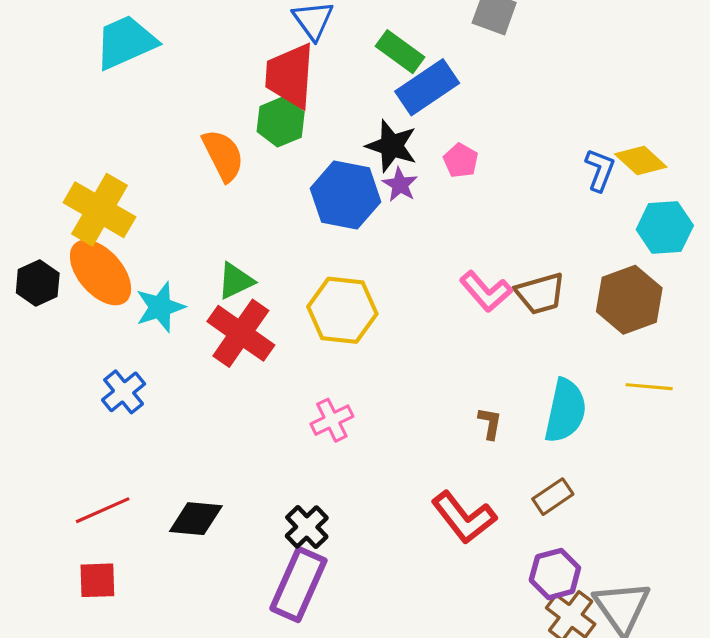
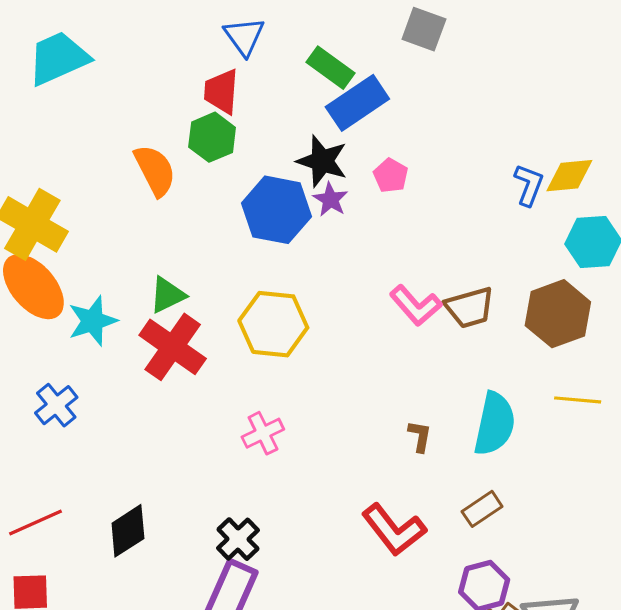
red trapezoid: (290, 76) -> (221, 91), size x0.7
yellow diamond: (641, 160) -> (569, 176), turned -48
black diamond: (196, 519) -> (128, 531), turned -38

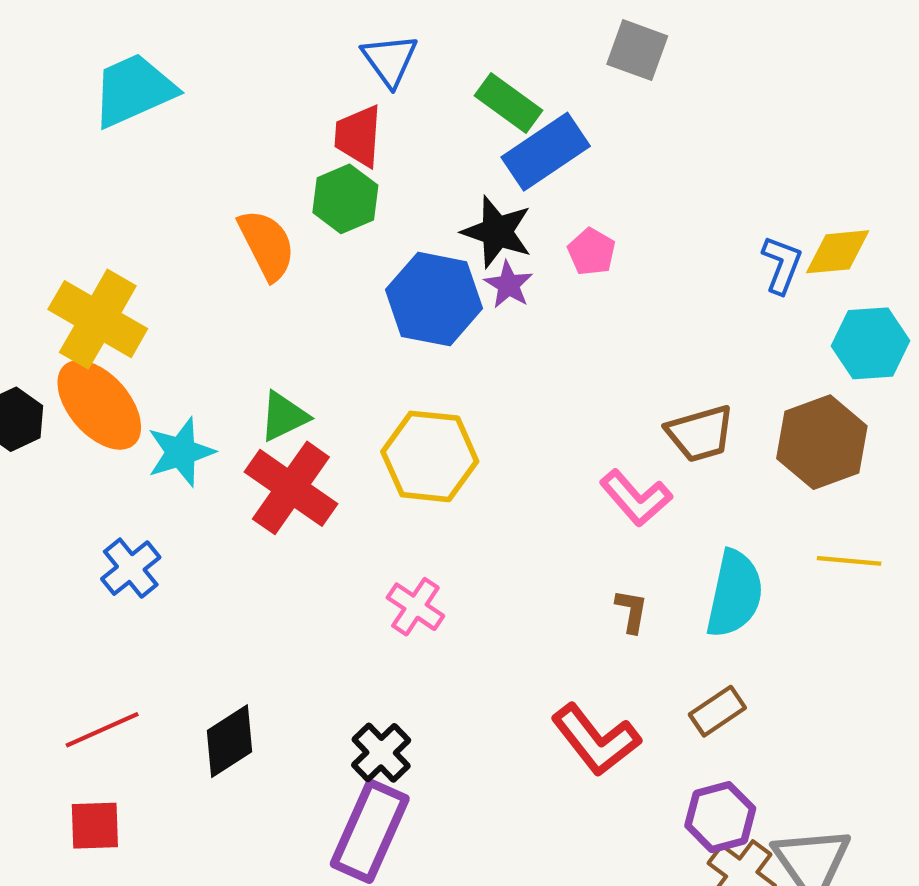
pink L-shape: (416, 305) -> (636, 498), moved
pink cross: (263, 433) -> (415, 607), turned -30

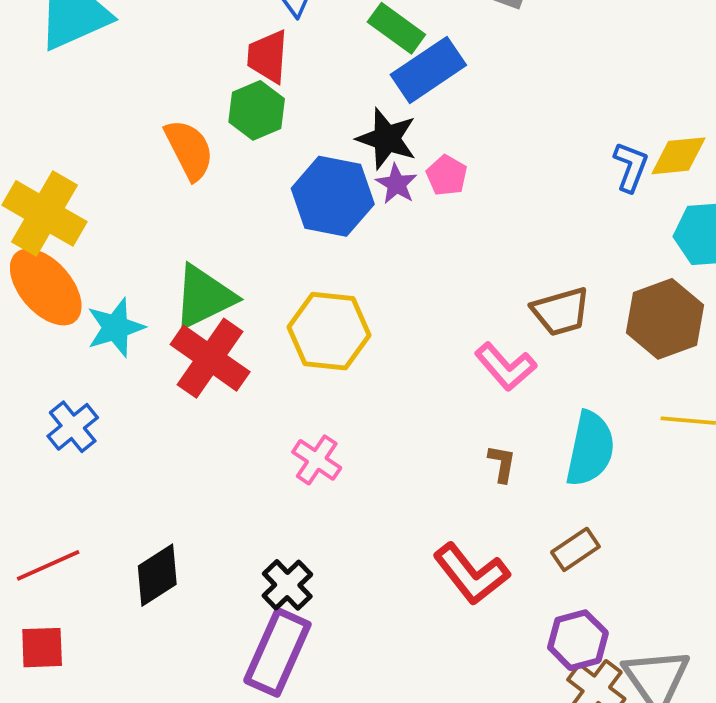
pink pentagon: (591, 252) -> (447, 175), moved
green triangle: (284, 416) -> (204, 297), size x1.5

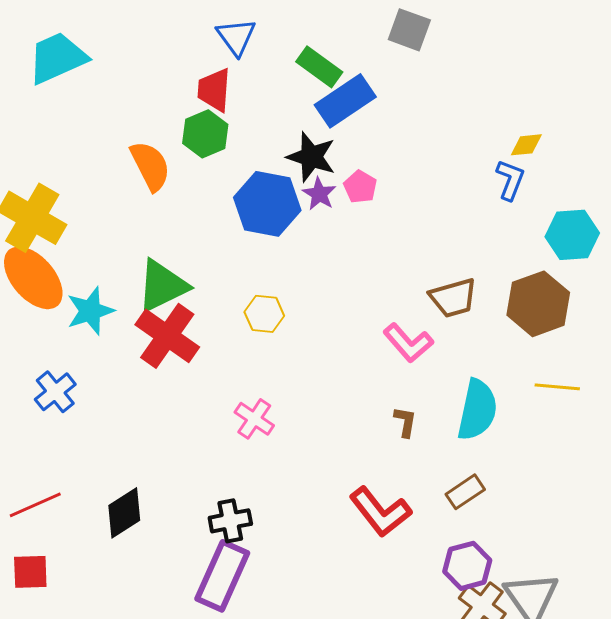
yellow diamond: (678, 156) -> (526, 145), moved, size x0.7
yellow hexagon: (329, 331) -> (264, 314), size x0.6
black cross: (287, 585) -> (230, 521), turned 33

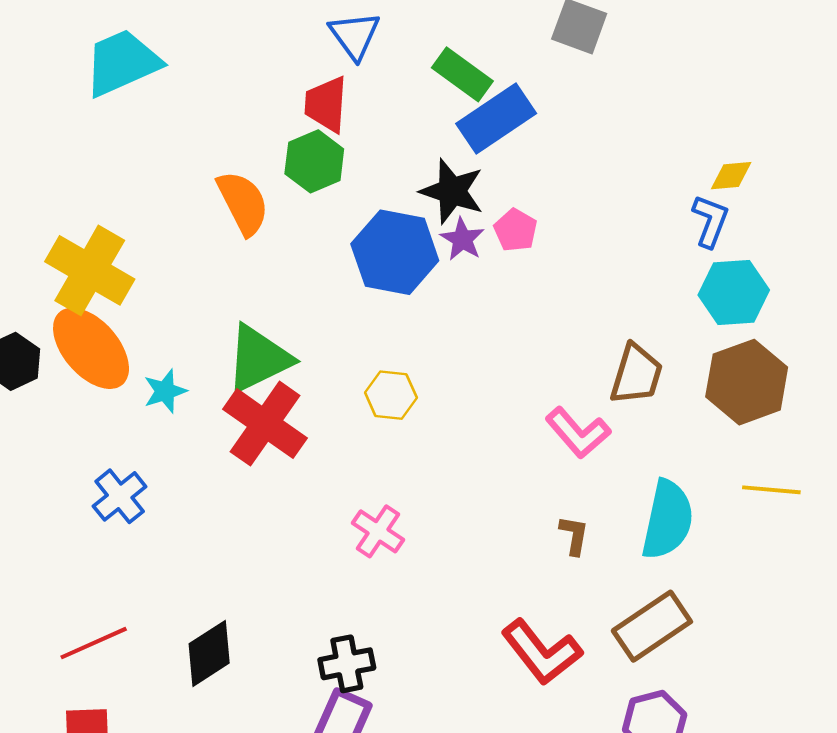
cyan hexagon: (572, 235) -> (734, 292), moved
brown trapezoid: (453, 298) -> (636, 374), turned -57
cyan star: (90, 311) -> (165, 391), size x0.7
brown rectangle: (465, 492) -> (652, 626), size x1.5

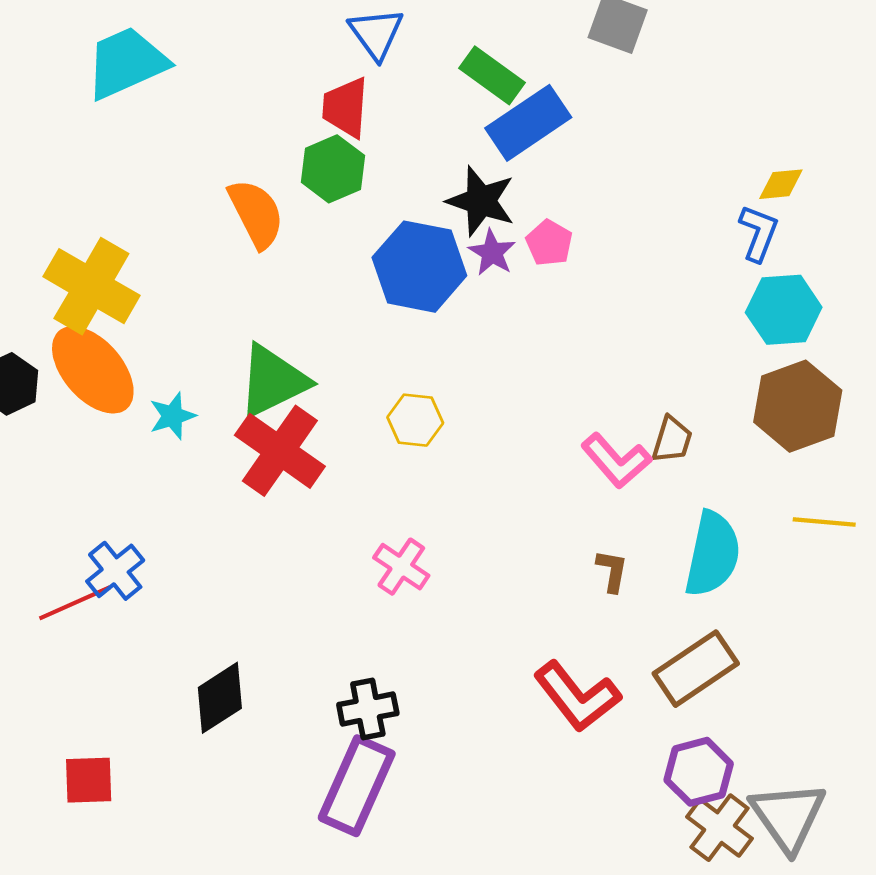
brown trapezoid: (636, 374) -> (672, 440), moved, size x0.7
blue cross: (120, 496) -> (115, 571), moved
red line: (94, 643) -> (75, 603), moved

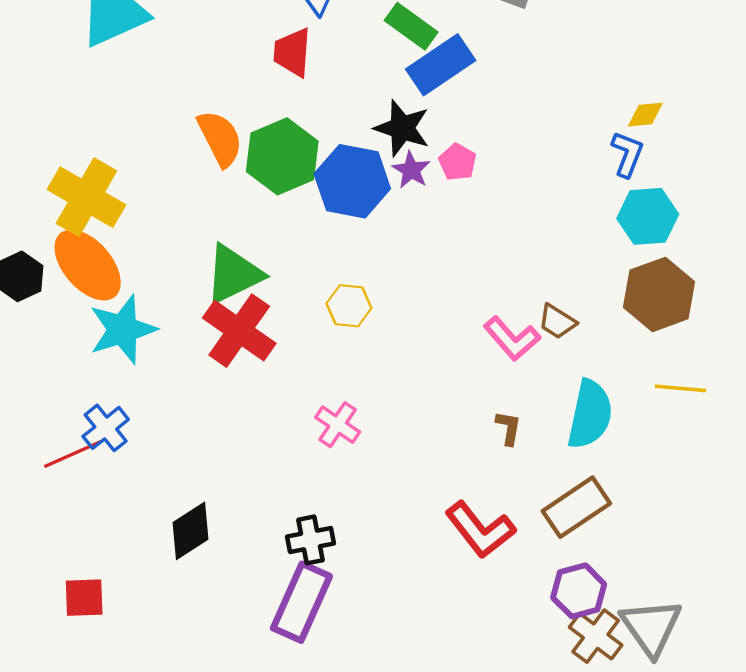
green hexagon: (333, 169) -> (282, 156), moved, size x1.4
cyan star: (172, 416) -> (123, 330), moved, size x1.8
brown trapezoid: (672, 440) -> (557, 322), turned 105

